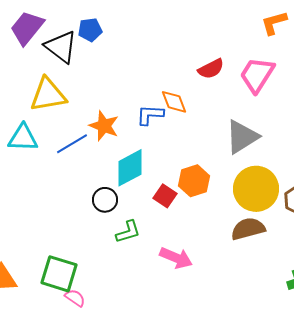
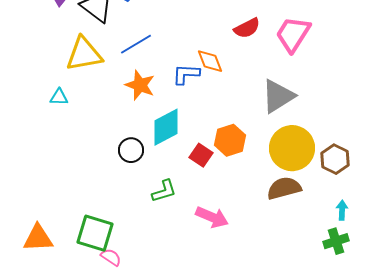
cyan triangle: (23, 138) -> (59, 97), size x0.6
blue line: (72, 144) -> (136, 44), moved
black circle: (105, 200) -> (131, 150), moved

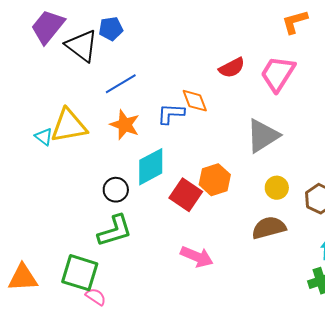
yellow triangle: (84, 54) -> (69, 126), moved
cyan triangle: (59, 97) -> (44, 137), turned 36
yellow circle: (292, 148) -> (277, 188), size x0.5
red square: (201, 155) -> (186, 195), size x1.4
green L-shape: (164, 191) -> (115, 231), moved, size x1.4

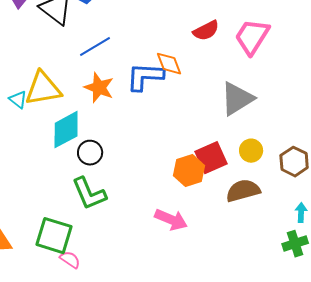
blue L-shape: (171, 114) -> (145, 77), size x1.4
cyan diamond: (151, 167) -> (66, 130), moved
orange hexagon: (215, 180) -> (189, 171), moved
red square: (186, 195) -> (211, 158), moved, turned 32
green L-shape: (115, 231) -> (89, 194), turned 84

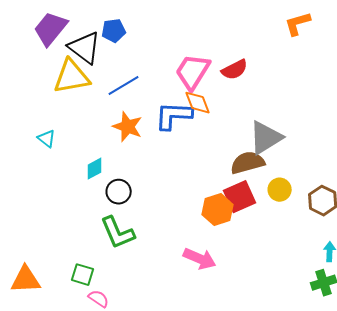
pink trapezoid: (252, 37) -> (193, 72), moved
yellow triangle: (43, 89) -> (72, 77), moved
cyan diamond: (66, 130) -> (95, 169), size x0.6
brown semicircle: (243, 191) -> (248, 163), moved
green square: (54, 236) -> (83, 275), size x0.6

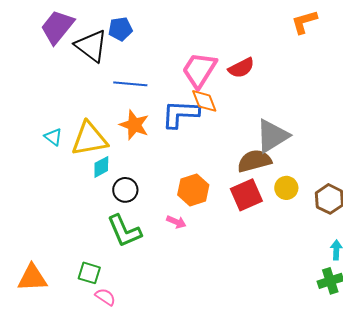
yellow triangle: (72, 77) -> (89, 139), moved
blue line: (124, 86) -> (130, 84), turned 36
orange hexagon: (218, 210) -> (193, 190), moved
pink arrow: (200, 259) -> (176, 222), moved, size x0.6

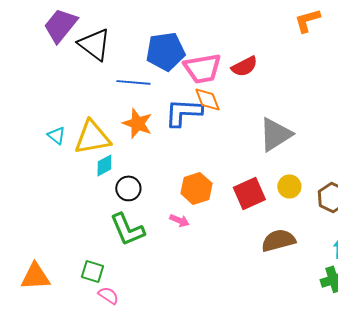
blue pentagon: (120, 29) -> (165, 51), moved, size x1.6
pink trapezoid: (199, 70) -> (202, 68), turned -132
brown semicircle: (254, 161) -> (278, 240), moved

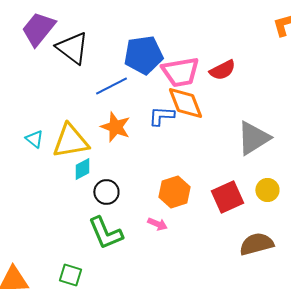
blue line: (133, 82) -> (111, 86), turned -32
orange diamond: (207, 99) -> (185, 103), size x1.4
blue L-shape: (183, 112) -> (161, 116), size x0.7

